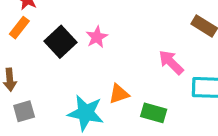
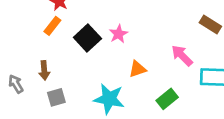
orange triangle: (119, 94) -> (137, 69), moved
green rectangle: (154, 113) -> (167, 99), turned -55

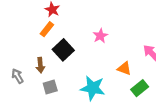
black square: (87, 38) -> (63, 50), moved
orange triangle: (137, 69) -> (124, 68), moved, turned 40

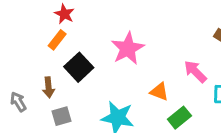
pink star: (100, 36) -> (128, 48), size x1.6

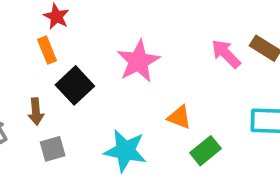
orange rectangle: (57, 40) -> (47, 50), turned -60
pink arrow: (195, 72) -> (226, 54), moved

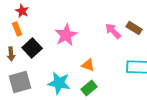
brown arrow: (36, 112) -> (11, 54), moved
gray square: (53, 149) -> (20, 82), size x1.6
green rectangle: (205, 151) -> (89, 88), moved

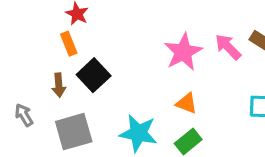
pink star: (66, 35) -> (183, 52), moved

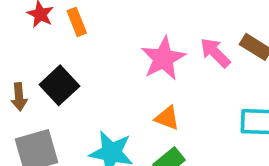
orange rectangle: (69, 44) -> (77, 22), moved

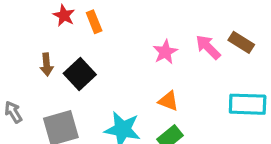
pink star: (163, 58) -> (165, 52), size x0.7
brown arrow: (19, 97) -> (47, 65), moved

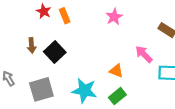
pink arrow: (208, 47) -> (144, 54), moved
pink star: (165, 52) -> (114, 17), moved

